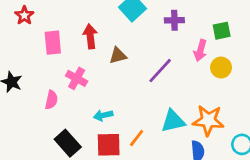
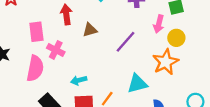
pink rectangle: (53, 43) -> (36, 32), moved
pink semicircle: (51, 100) -> (35, 68), size x1.6
orange star: (208, 120) -> (166, 62), moved, turned -30

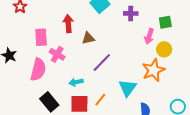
purple line: (125, 42) -> (102, 62), moved
cyan triangle: (137, 84) -> (128, 88), turned -42

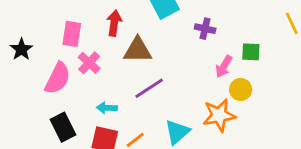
brown triangle: (88, 38) -> (138, 50), size x1.5

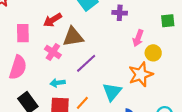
red arrow: (114, 23) -> (53, 20), turned -120
green square: (251, 52) -> (168, 21), moved
pink cross: (89, 63) -> (53, 52), moved

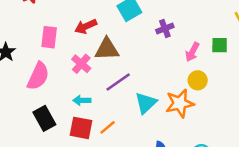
purple cross: (120, 13) -> (165, 28), turned -32
pink arrow: (138, 38) -> (192, 52), moved
cyan triangle: (112, 92) -> (146, 103), moved

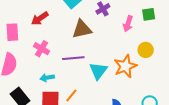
brown triangle: (107, 49) -> (82, 29), moved
yellow circle: (198, 80) -> (146, 50), moved
purple line: (118, 82) -> (73, 58), turned 40

